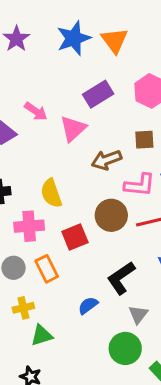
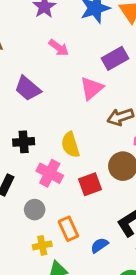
pink arrow: (36, 111) -> (59, 48), moved
pink cross: (29, 226) -> (50, 173), turned 30
orange rectangle: (47, 269) -> (68, 229), moved

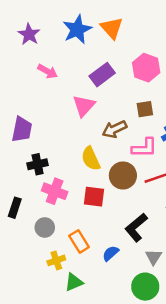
purple trapezoid: (28, 88) -> (22, 129), moved, turned -112
black cross: (24, 142) -> (38, 164), moved
yellow semicircle: (70, 145) -> (91, 159), moved
red square: (90, 184) -> (94, 197), turned 35

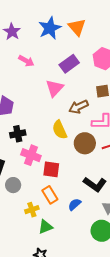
red square: (94, 197) -> (51, 169), moved
gray circle: (45, 227) -> (13, 185), moved
black L-shape: (136, 227) -> (95, 184), turned -105

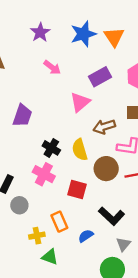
black cross: (18, 134) -> (51, 148), moved, turned 35
red square: (51, 169) -> (77, 190), moved
green triangle: (45, 227) -> (50, 257), turned 35

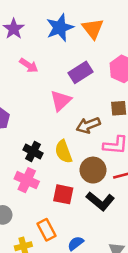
black L-shape: (112, 216) -> (100, 201), moved

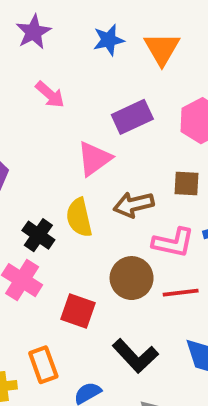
blue star: (60, 28) -> (109, 40), size x0.7
yellow semicircle: (64, 152) -> (79, 217), moved
black L-shape: (100, 201) -> (135, 356), moved

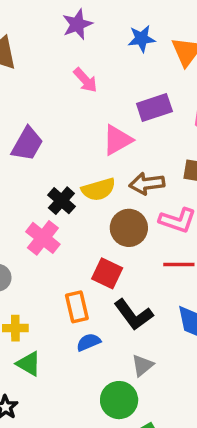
yellow semicircle: (79, 217) -> (99, 189), turned -100
brown circle: (132, 278) -> (129, 228), moved
red square: (78, 311) -> (107, 273), moved
orange rectangle: (43, 365) -> (77, 307), moved

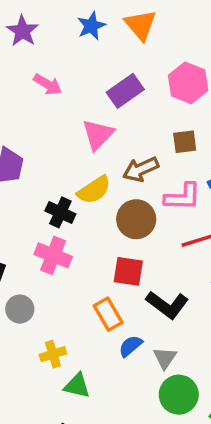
gray triangle: (142, 365) -> (165, 358), moved

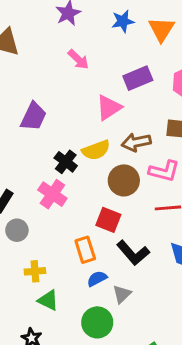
green circle: (179, 395) -> (97, 322), moved

